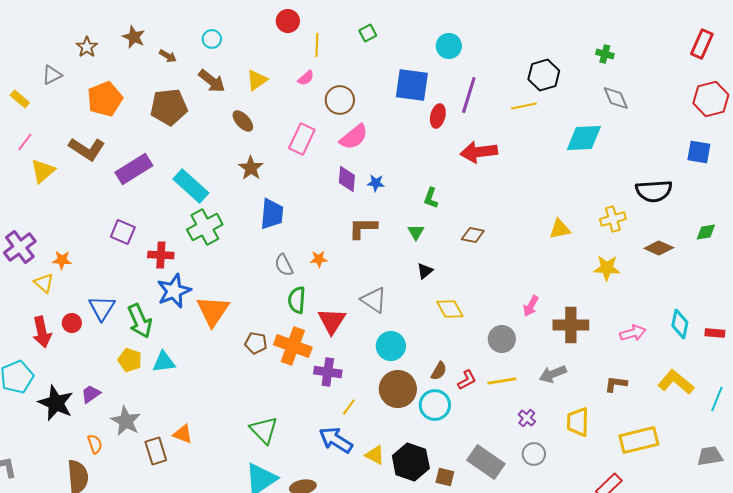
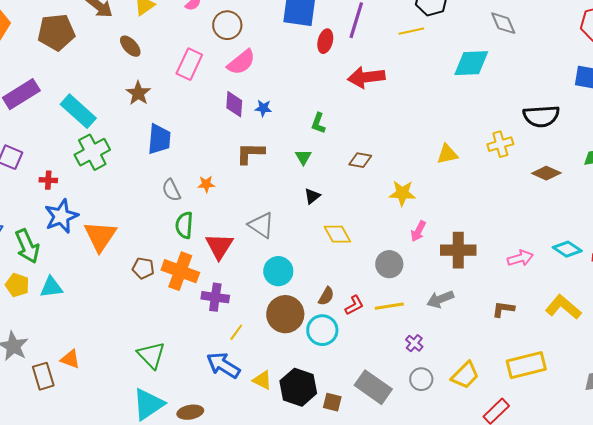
red cross: (161, 255) -> (48, 180), size x0.7
yellow star: (607, 268) -> (402, 193), moved
cyan diamond: (680, 324) -> (567, 249), turned -68
yellow trapezoid: (578, 422) -> (465, 375), moved, turned -136

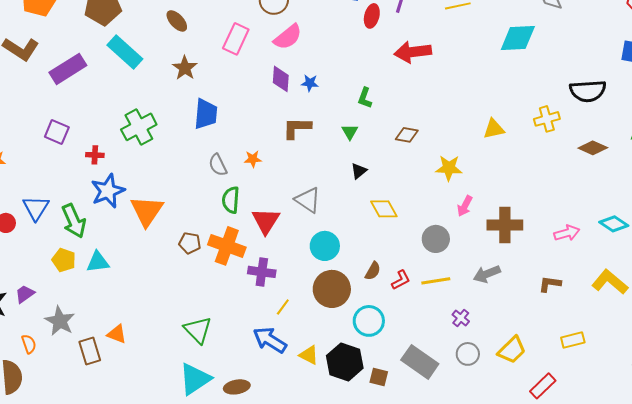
cyan rectangle: (78, 111) -> (125, 52), moved
cyan circle: (322, 330) -> (369, 321), moved
yellow rectangle: (526, 365) -> (573, 340), size x0.6

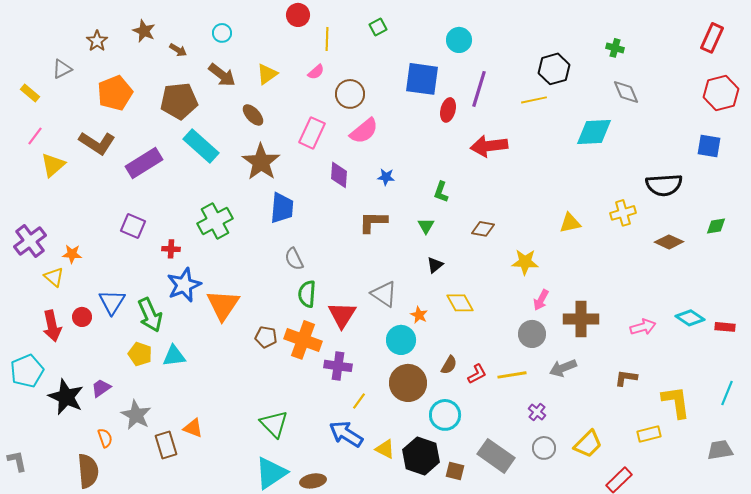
brown star: (185, 68) -> (261, 162), size x1.5
purple diamond: (281, 79) -> (339, 175), moved
orange star: (253, 159) -> (419, 315), moved, turned 30
gray circle: (436, 239) -> (532, 334), moved
yellow L-shape: (610, 282) -> (676, 402), moved, turned 42

